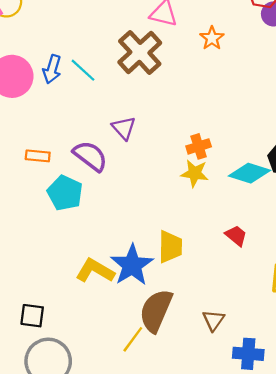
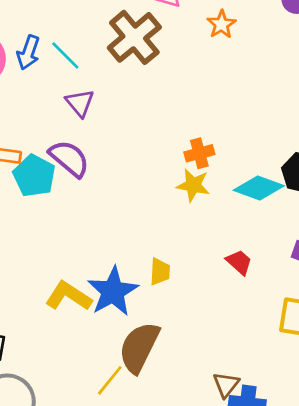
purple triangle: (124, 128) -> (80, 103), moved
cyan pentagon: (65, 193) -> (34, 176), moved
yellow trapezoid: (170, 247) -> (160, 272), size x0.7
brown triangle: (213, 320) -> (226, 385), moved

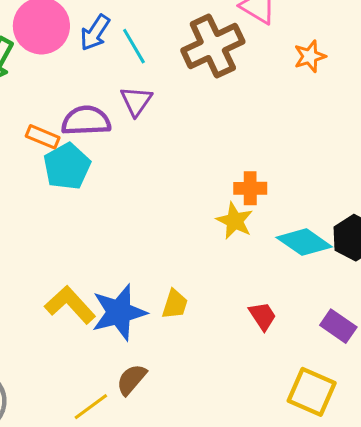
purple semicircle: (69, 159) -> (86, 121), moved, turned -57
brown semicircle: (139, 347) -> (131, 379), size x0.6

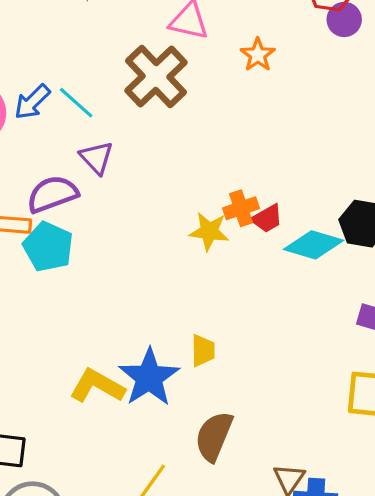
blue arrow: (95, 33) -> (32, 102), turned 30
yellow star: (235, 221) -> (209, 231), moved
red trapezoid: (263, 316) -> (267, 219), moved, turned 112
brown semicircle: (131, 379) -> (214, 436), moved, size x1.4

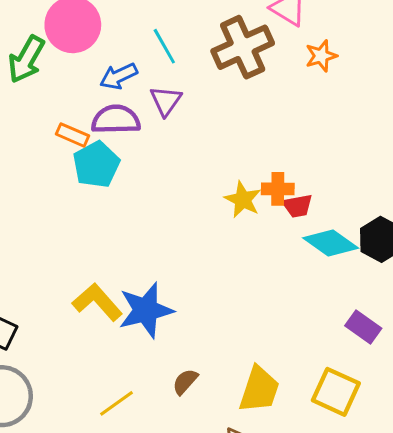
orange star: (258, 55) -> (321, 56), moved
blue arrow: (32, 102) -> (119, 76), moved
yellow trapezoid: (203, 351) -> (259, 390), moved, size x1.6
brown semicircle: (214, 436) -> (185, 382), size x0.6

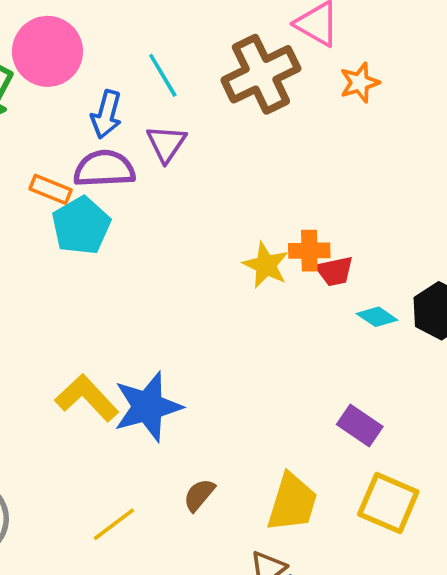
blue arrow: (119, 76) -> (106, 114), turned -48
cyan diamond: (331, 243) -> (377, 317), size x0.6
purple rectangle: (363, 327) -> (360, 425), moved

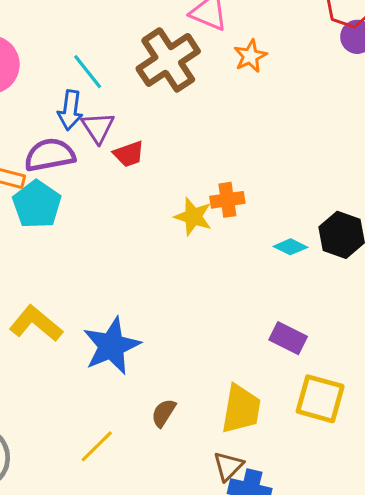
blue arrow: (106, 114) -> (70, 110), moved
red trapezoid: (335, 271) -> (129, 154), moved
yellow L-shape: (87, 398) -> (36, 324), moved

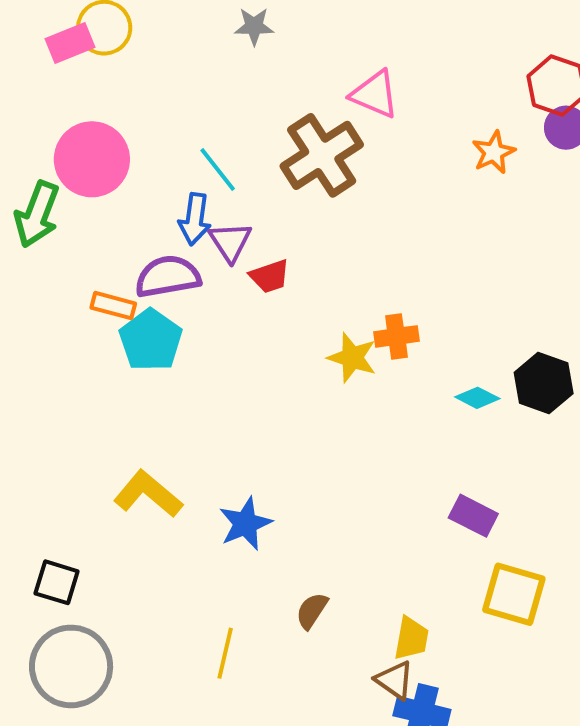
orange star: (250, 56) -> (494, 152), moved
blue star: (112, 346) -> (245, 524), size x0.7
yellow trapezoid: (241, 409) -> (411, 638), moved, size x0.7
yellow line: (97, 446) -> (225, 653), turned -33
brown triangle: (228, 466) -> (394, 680), turned -40

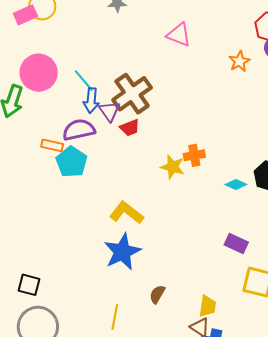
brown cross: (322, 155) -> (132, 94), moved
cyan line: (218, 170) -> (84, 81), moved
yellow L-shape: (148, 494) -> (127, 213), moved
blue star: (245, 524) -> (122, 252), size x1.4

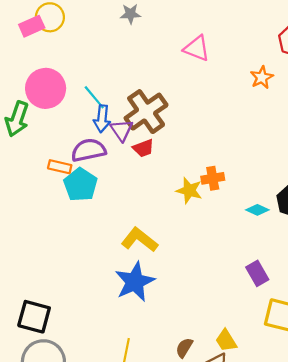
purple rectangle: (236, 243) -> (257, 273), turned 35
black square: (29, 285) -> (34, 317), size x1.4
brown semicircle: (157, 294) -> (184, 348), moved
yellow trapezoid: (208, 306) -> (226, 341), turned 140

